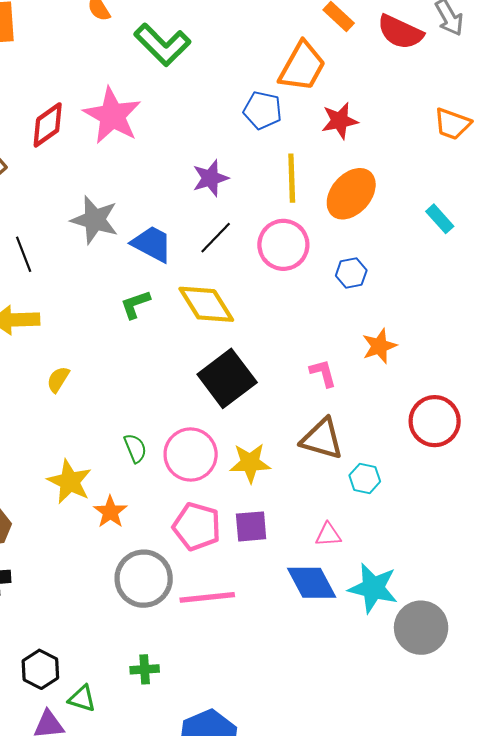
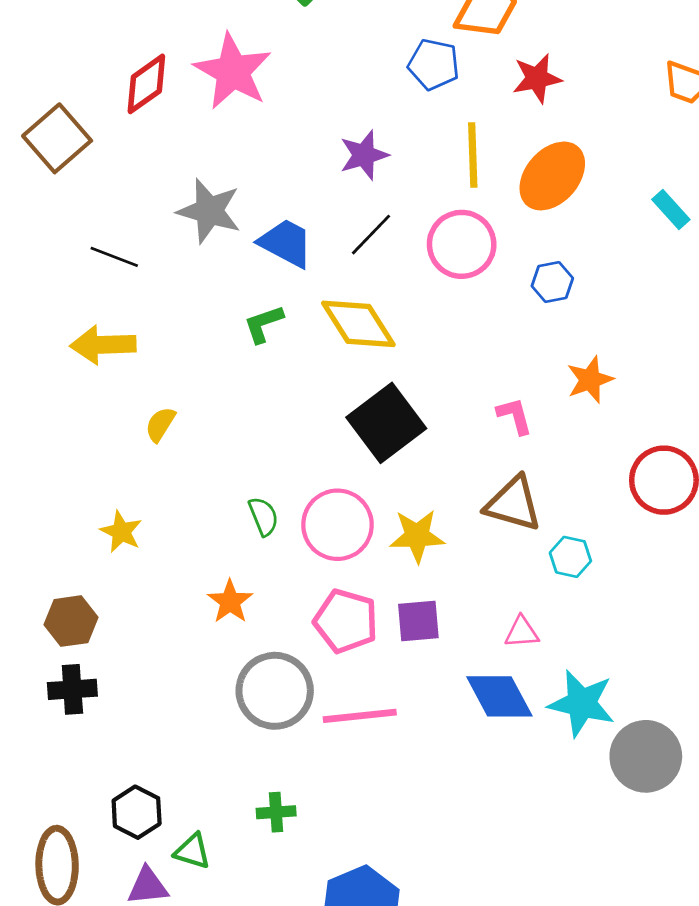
black line: (24, 254) -> (114, 257), turned -48
yellow star: (70, 482) -> (121, 532), moved, size x0.7

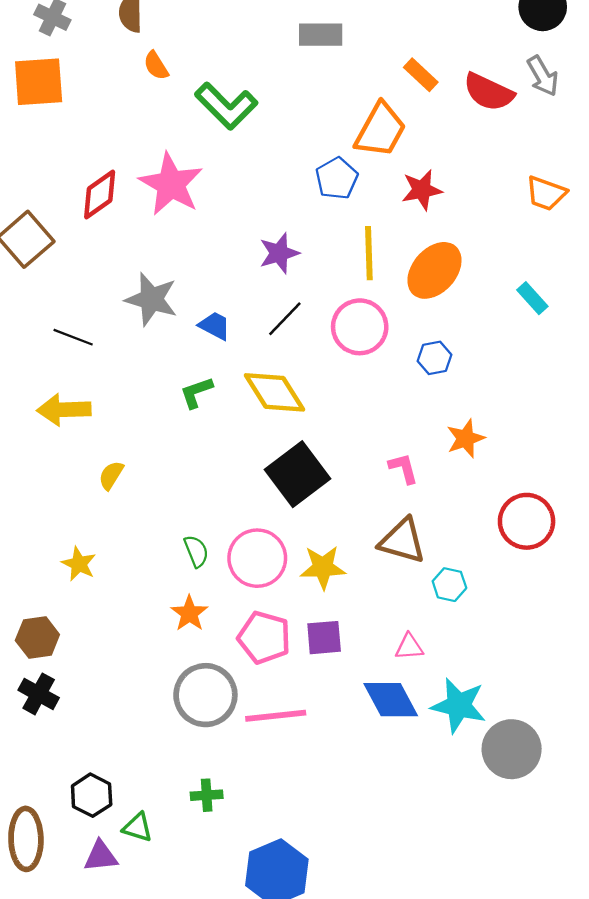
blue pentagon: (434, 64) -> (337, 178), turned 30
blue trapezoid: (286, 243) -> (215, 326), size x0.7
orange star: (230, 601) -> (189, 613), moved
black cross: (72, 689) -> (39, 694), turned 33

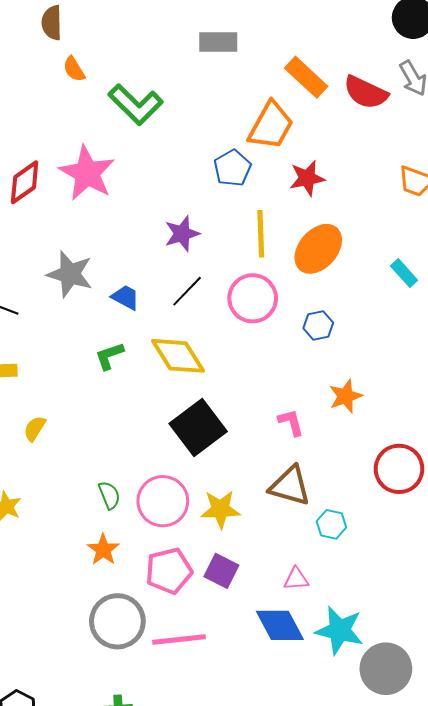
orange rectangle: (421, 75) -> (306, 77), size x1.4
pink pentagon: (264, 638) -> (169, 571), turned -30
purple square: (324, 638) -> (221, 571), turned 32

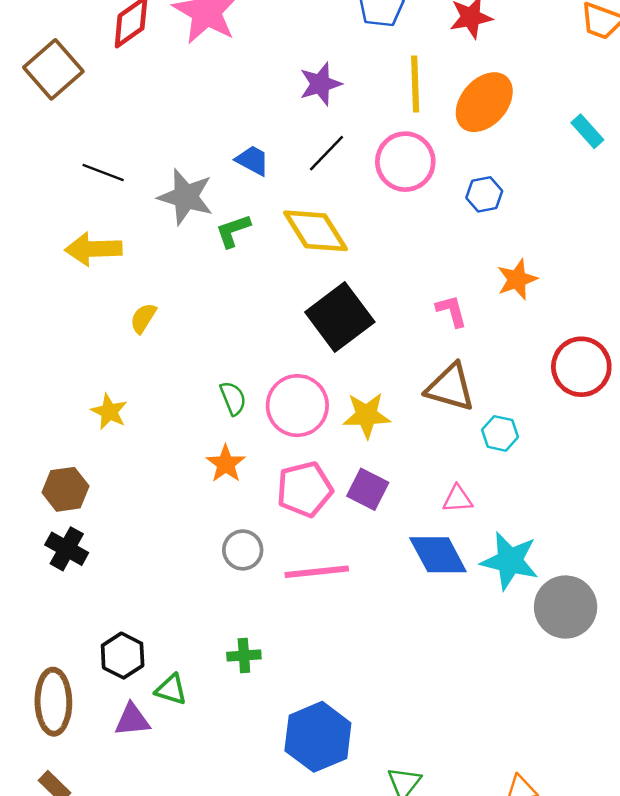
gray star: (70, 274) -> (186, 197), moved
gray circle: (117, 621) -> (243, 550), size x0.6

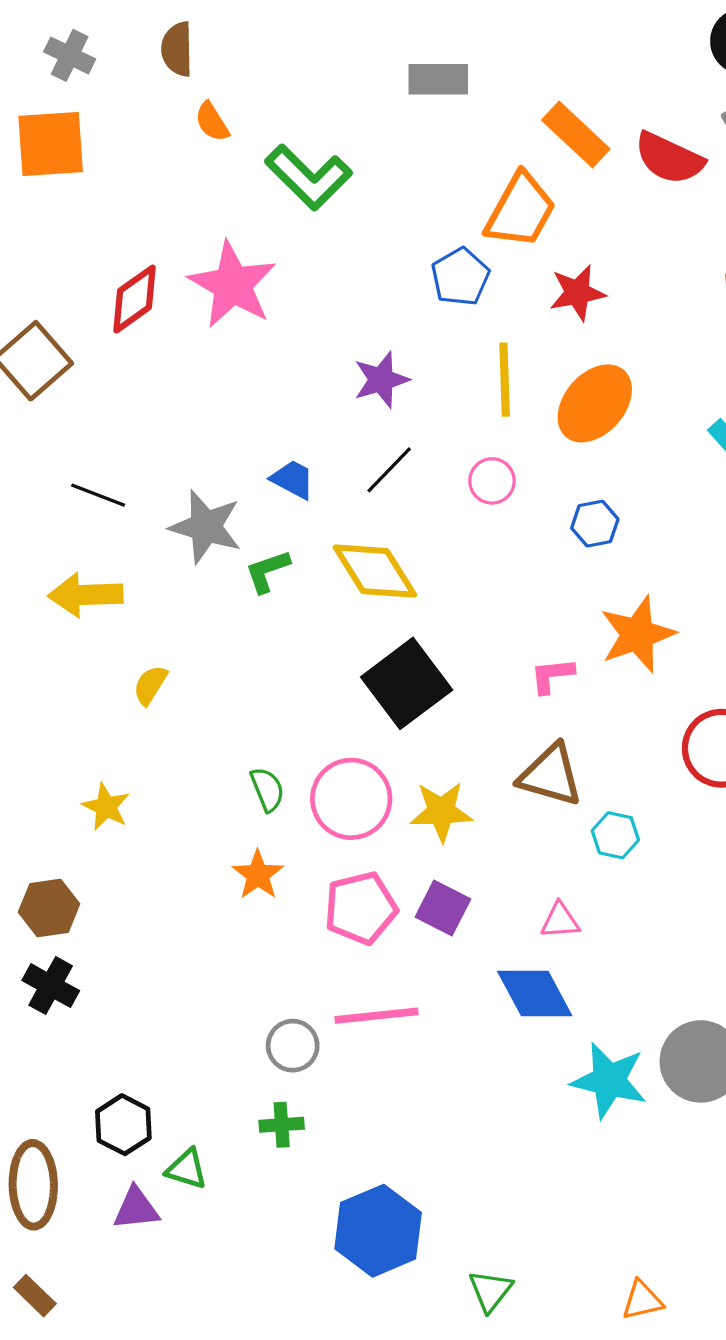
pink circle: (405, 162) -> (492, 481), size x0.6
orange star: (517, 279) -> (638, 634), size x1.4
pink L-shape: (451, 311) -> (552, 675), turned -81
gray circle: (243, 550) -> (293, 1046), moved
cyan star: (510, 561) -> (609, 1080), moved

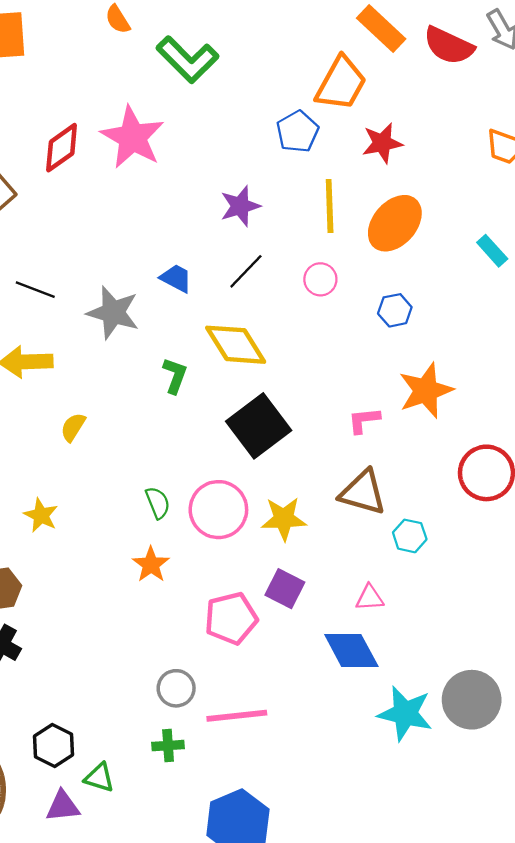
green L-shape: (267, 571) -> (175, 376), moved, turned 129
pink pentagon: (361, 908) -> (231, 618), moved
pink line: (377, 1016) -> (237, 716), moved

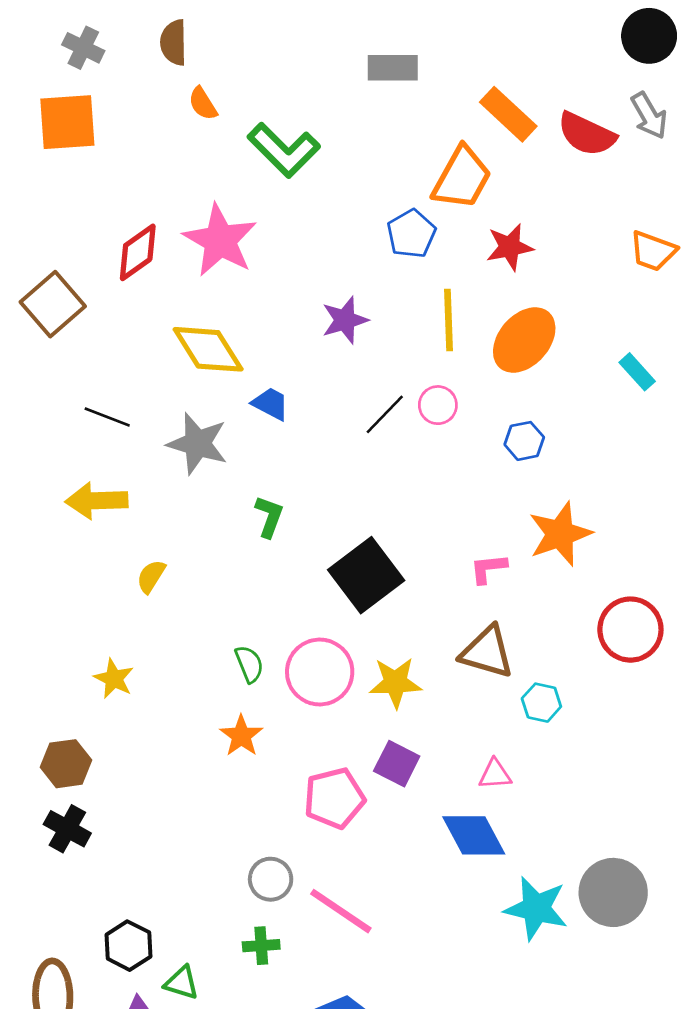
black line: (246, 271) -> (385, 414), moved
yellow diamond: (236, 345) -> (208, 349), moved
pink line: (237, 716) -> (341, 911), turned 40

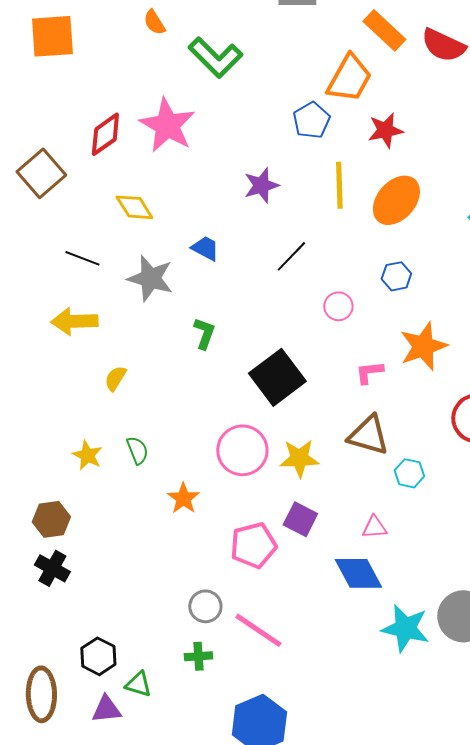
yellow diamond: (208, 349) -> (134, 207), moved, size x0.7
pink circle: (438, 405) -> (338, 306), moved
green semicircle: (249, 664) -> (137, 450), moved

